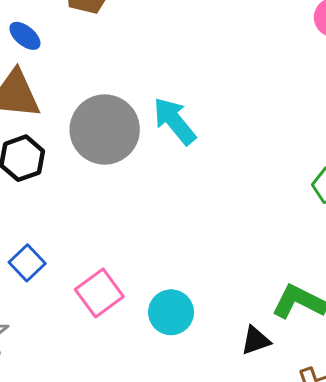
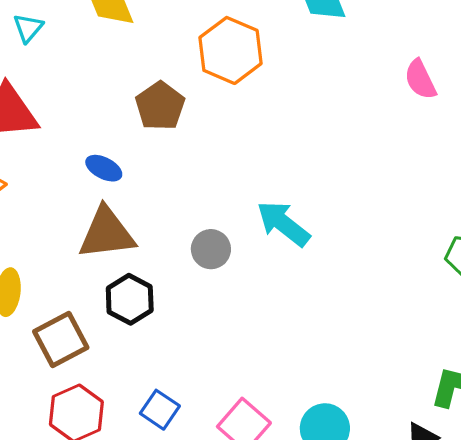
gray circle: (105, 129) -> (211, 249), size x0.5

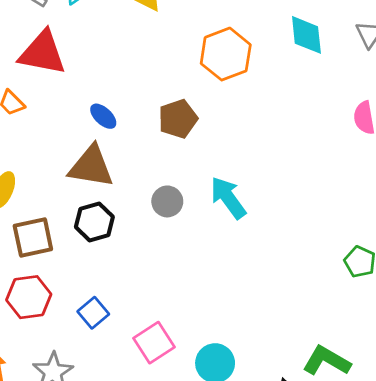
brown pentagon: (160, 106) -> (178, 119), moved

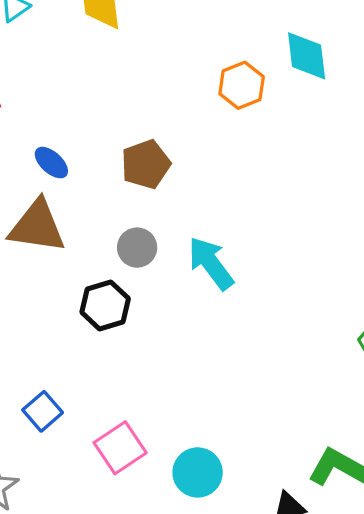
orange hexagon: (226, 54) -> (242, 85), moved, size x0.7
gray circle: (167, 201) -> (137, 248), moved
black hexagon: (94, 222) -> (105, 305), moved

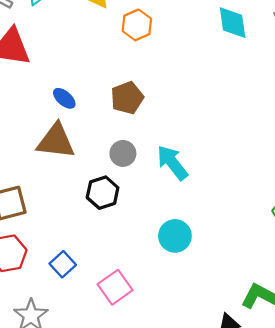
orange hexagon: (242, 85) -> (137, 25), moved
cyan circle: (198, 472) -> (175, 236), moved

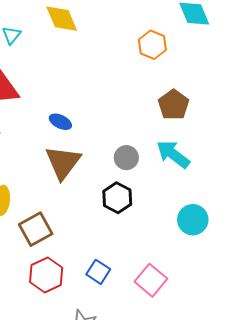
orange hexagon: (137, 25) -> (152, 45), moved
brown pentagon: (127, 98) -> (174, 105), moved
brown triangle: (56, 141) -> (63, 162), turned -45

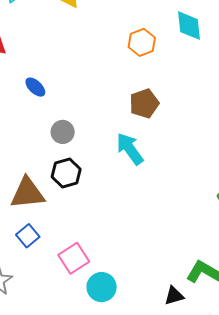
gray circle: (126, 158) -> (63, 132), moved
brown triangle: (63, 162) -> (27, 193), moved, turned 30
cyan circle: (193, 220) -> (102, 287), moved

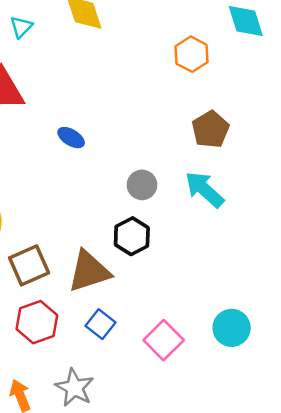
gray circle: (63, 132) -> (142, 185), moved
cyan circle: (102, 287) -> (232, 328), moved

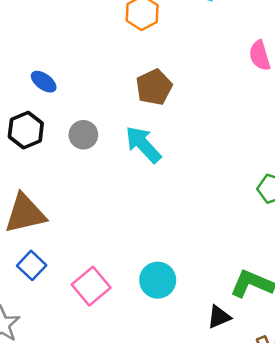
blue ellipse: (71, 138) -> (44, 82), moved
black hexagon: (132, 236) -> (26, 130), moved

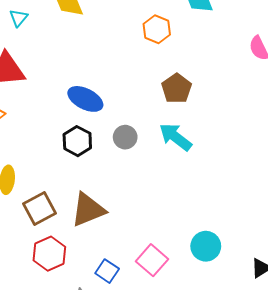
blue ellipse: (44, 82) -> (85, 99), size x1.6
blue square: (32, 265) -> (107, 271), moved

